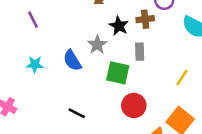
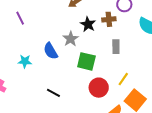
gray rectangle: (140, 52) -> (116, 47), moved
cyan star: (35, 64) -> (25, 61), moved
yellow line: (182, 77) -> (123, 79), moved

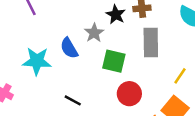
gray rectangle: (116, 47) -> (151, 42), size x1.6
cyan star: (25, 61) -> (37, 61), size x1.6
yellow line: (123, 79) -> (180, 76), moved

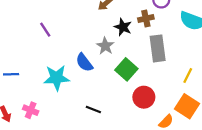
green square: (114, 61) -> (126, 69), turned 35

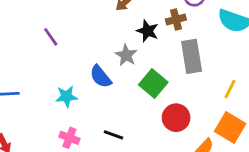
cyan star: (57, 78) -> (66, 97), size x0.7
pink cross: (31, 110) -> (69, 138), moved

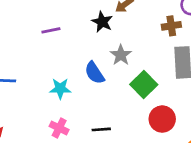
black star: (147, 31) -> (102, 22), moved
purple line: (51, 37) -> (51, 30), turned -72
black line: (113, 135) -> (101, 129), turned -30

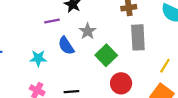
purple line: (51, 30) -> (52, 21), moved

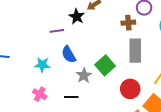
gray star: (88, 31) -> (84, 75), moved
red circle: (121, 83) -> (130, 89), moved

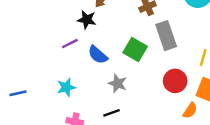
blue semicircle: (69, 54) -> (98, 55), moved
green square: (105, 65) -> (135, 50), moved

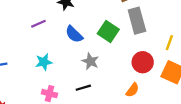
purple line: (70, 44) -> (38, 24), moved
orange semicircle: (190, 110) -> (132, 90), moved

